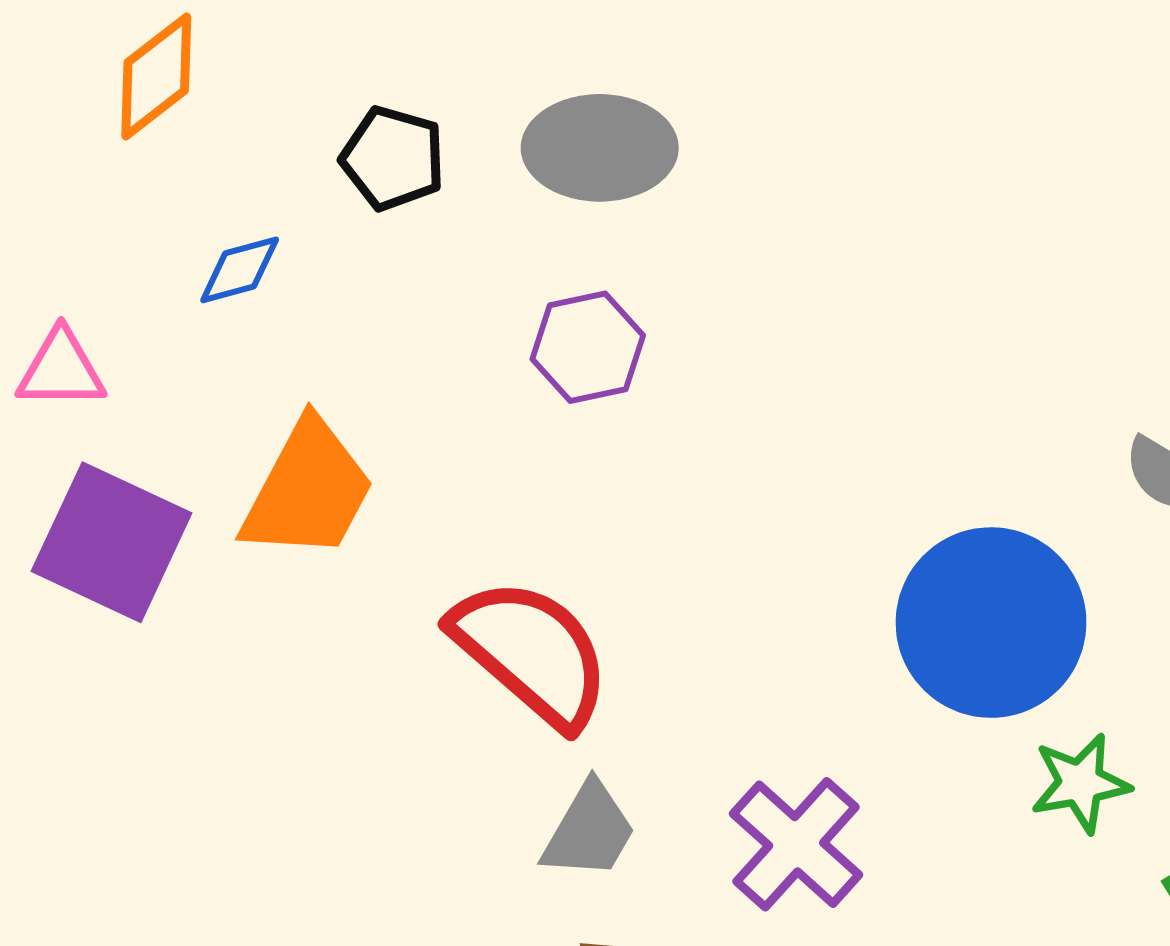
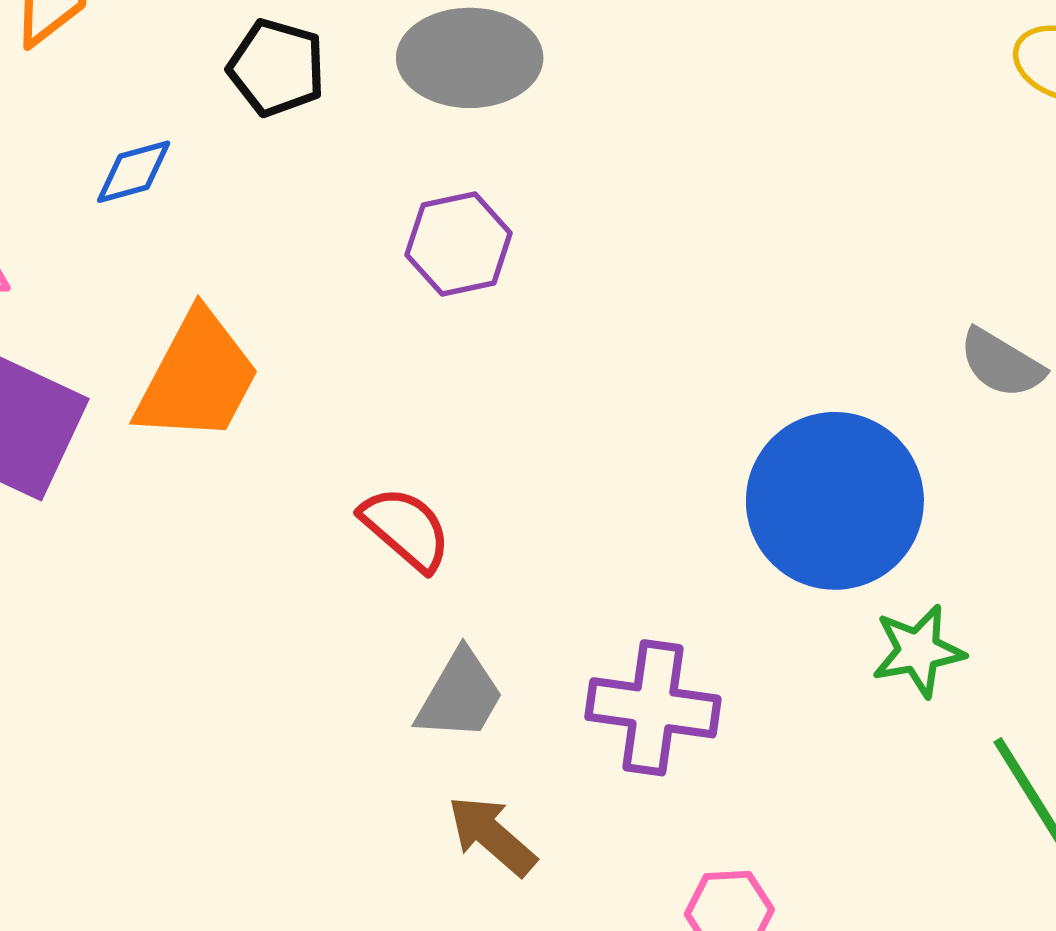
red semicircle: (531, 652) -> (406, 529), size x0.6
purple cross: (796, 844) -> (653, 708), turned -34

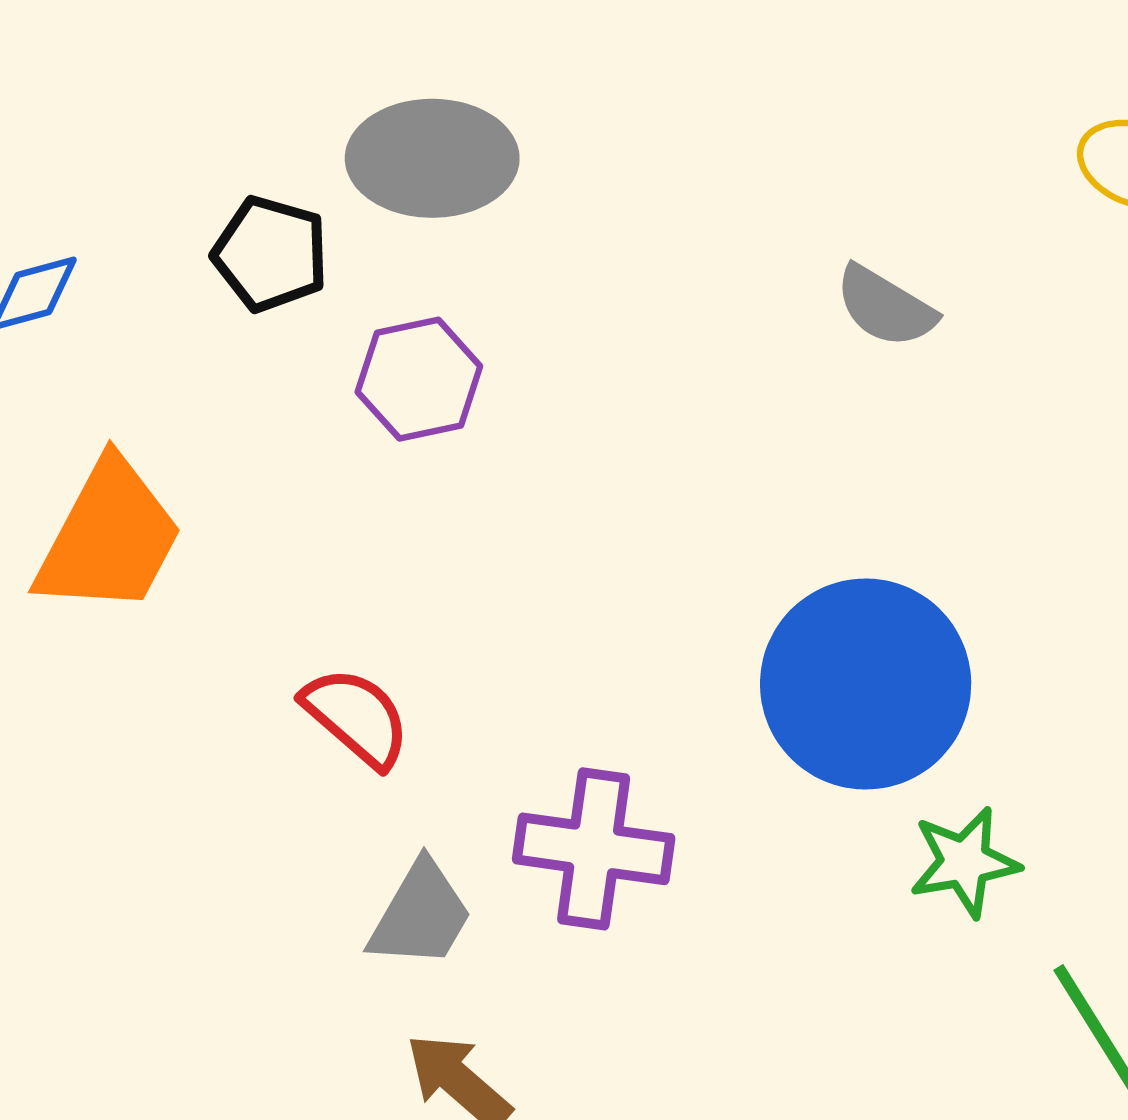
black pentagon: (277, 68) -> (271, 254), moved
gray semicircle: (1002, 363) -> (885, 307), moved
purple cross: (653, 708) -> (594, 849), moved

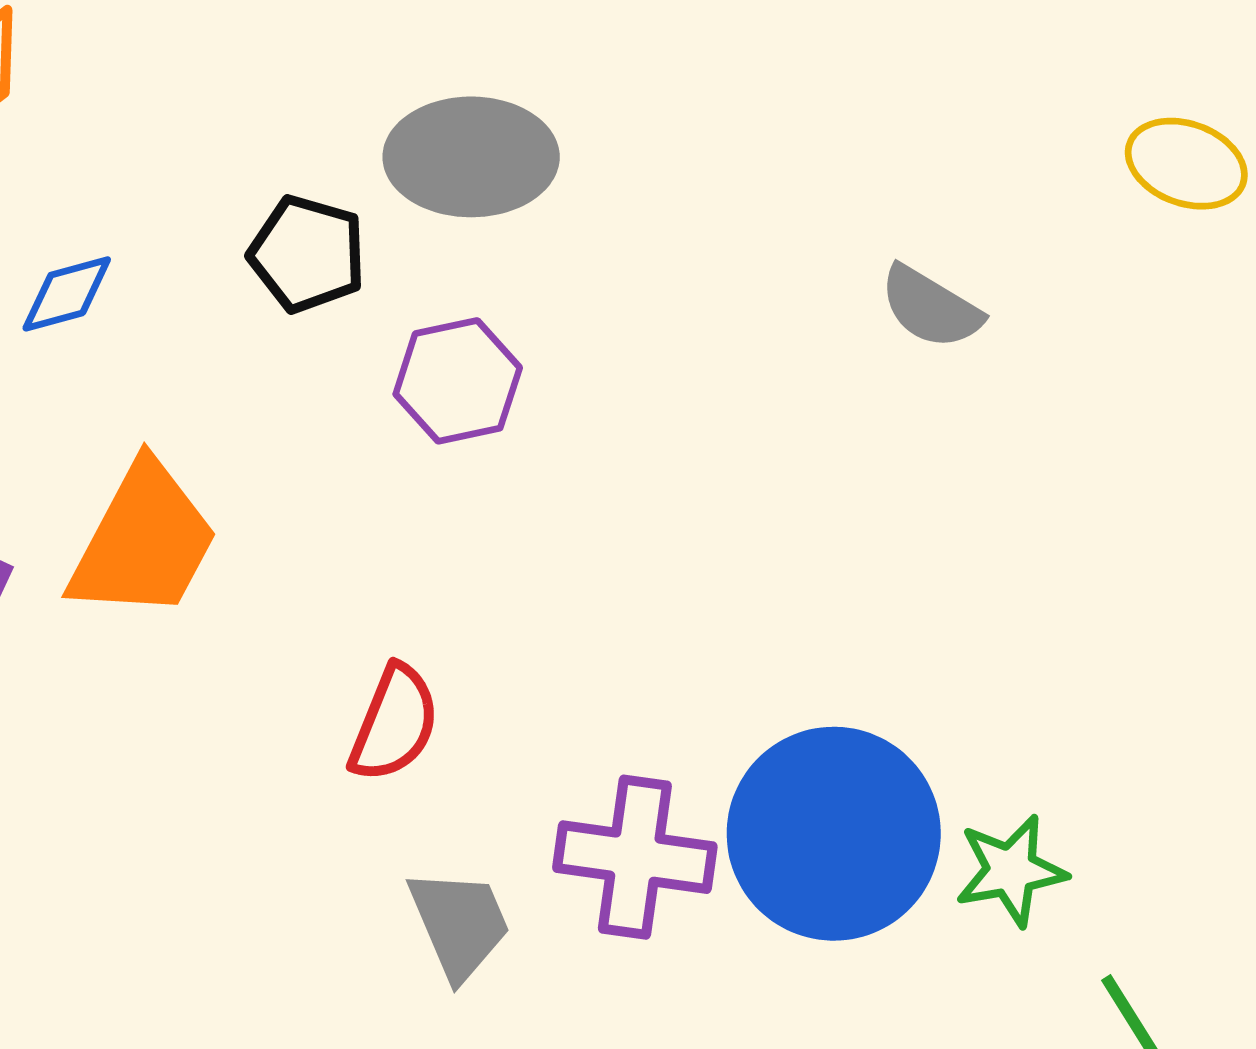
blue circle: (866, 684) -> (834, 834), moved
red semicircle: (356, 717) -> (394, 723), turned 71
gray trapezoid: (421, 915) -> (459, 924), turned -53

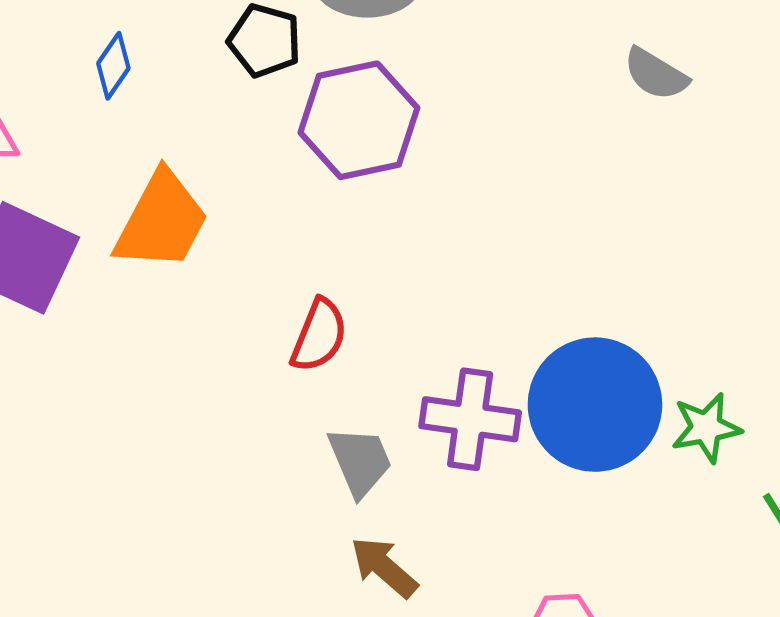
blue diamond: (67, 294) -> (113, 66), turned -40
purple hexagon: (458, 381) -> (359, 120), size x1.5

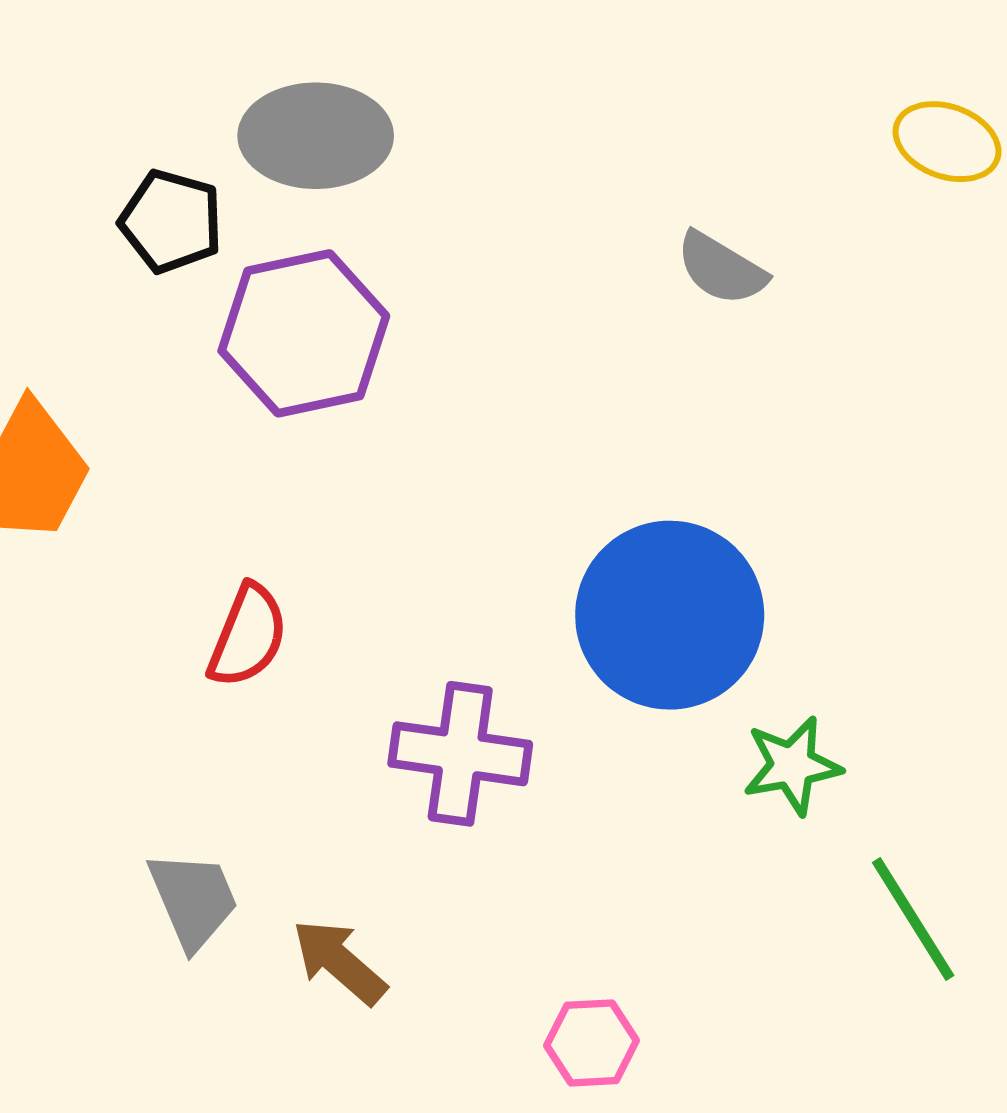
blue circle: (595, 405) -> (670, 615), moved
gray trapezoid: (360, 461) -> (193, 900), moved

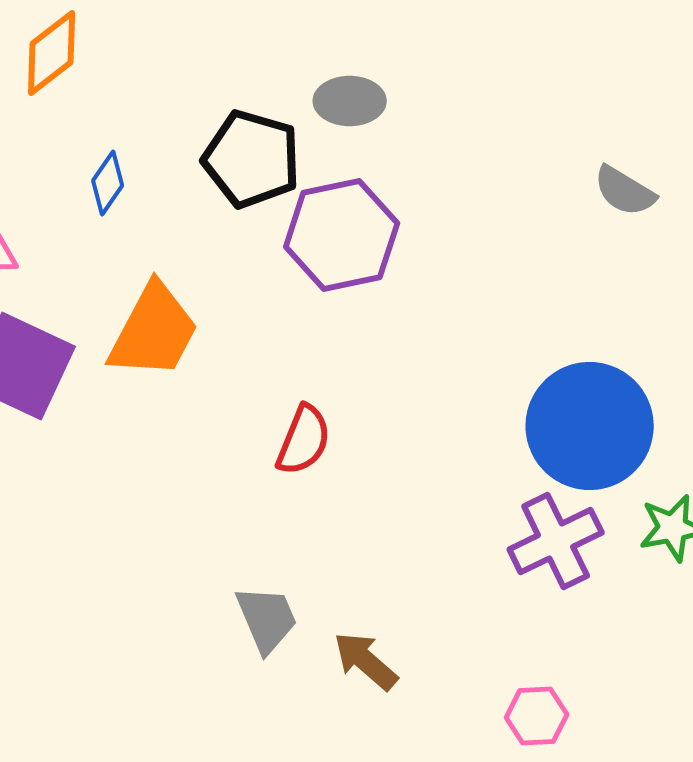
gray ellipse: (316, 136) -> (350, 101), size x0.7
black pentagon: (171, 221) -> (252, 159), size x1.4
purple cross: (460, 754) -> (556, 541), moved, turned -34

